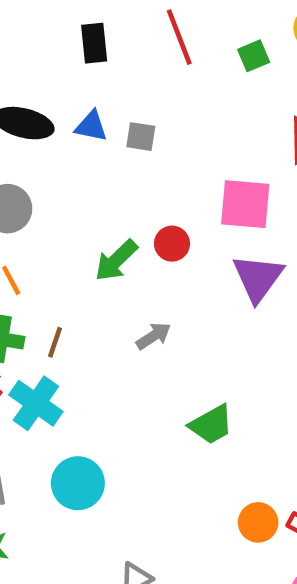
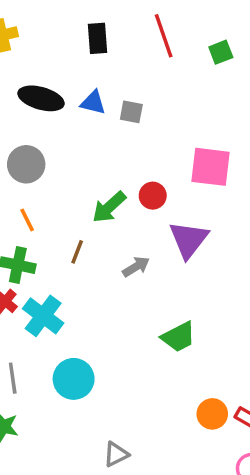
purple triangle: (258, 278) -> (189, 240), moved
brown line: (55, 342) -> (77, 252), moved

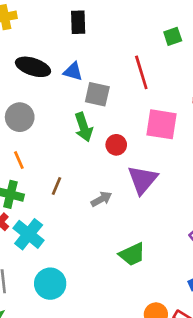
red line: (164, 36) -> (141, 72), moved
gray square: (131, 112) -> (97, 94), moved, size x1.4
green arrow: (109, 207) -> (84, 127), moved, turned -68

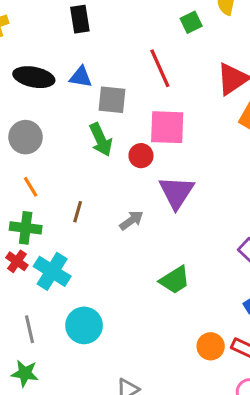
pink square: (162, 124) -> (167, 127), moved

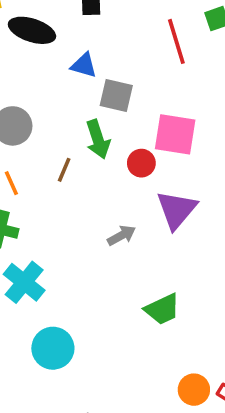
red line: (160, 68) -> (176, 41), moved
black ellipse: (34, 77) -> (32, 30), moved
brown line: (78, 212) -> (64, 170), moved

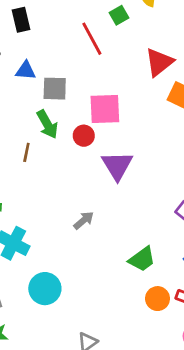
gray arrow: (121, 235) -> (84, 220), moved
green trapezoid: (162, 309) -> (142, 259), moved

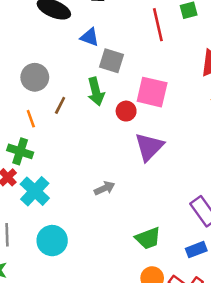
brown line: (26, 152) -> (60, 105), moved

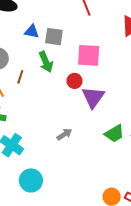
blue triangle: (90, 37) -> (32, 31), moved
red circle: (126, 111) -> (75, 81), moved
green trapezoid: (148, 238) -> (114, 134), moved

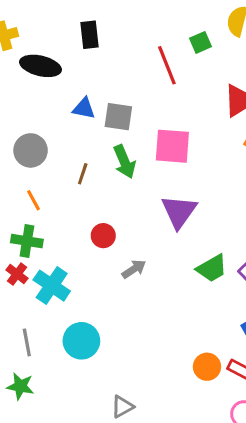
green arrow: (46, 62) -> (124, 162), moved
brown line: (20, 77) -> (83, 174), moved
red circle: (75, 81) -> (103, 236), moved

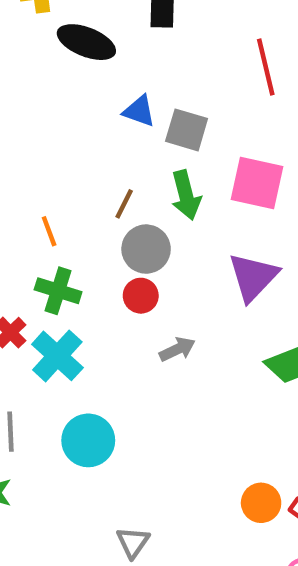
gray circle: (31, 150) -> (146, 249), moved
green cross: (27, 241) -> (58, 291), moved
gray triangle: (122, 407) -> (133, 542), turned -35

